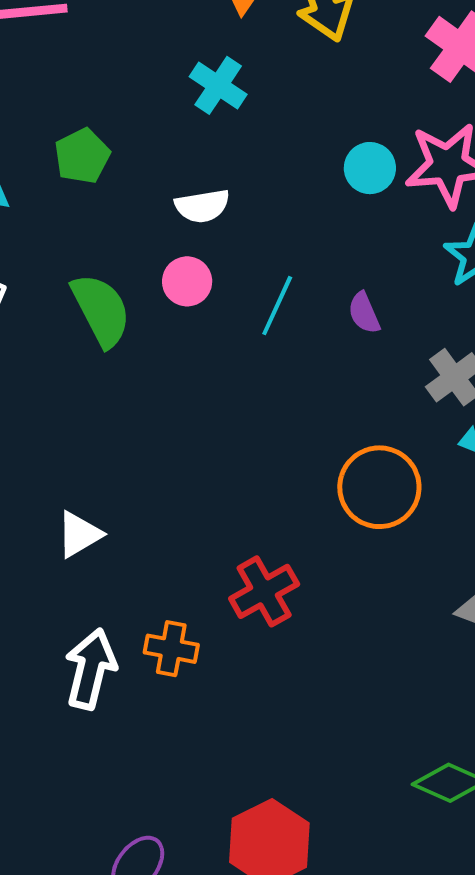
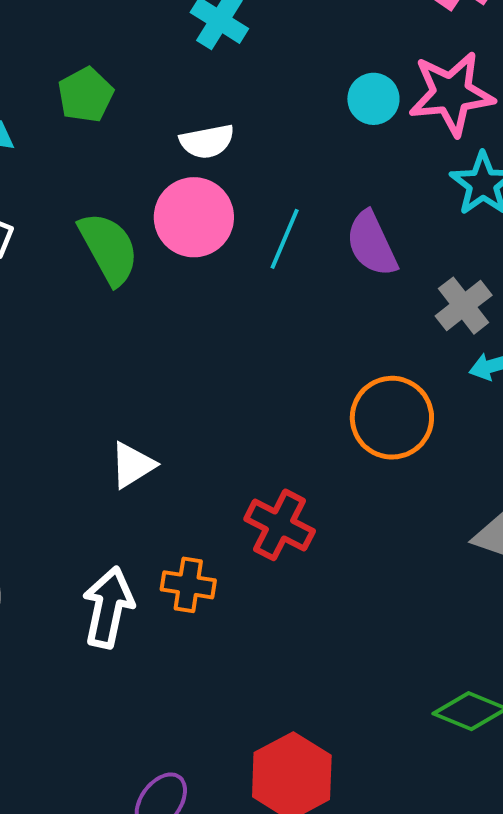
pink circle: (187, 281) -> (194, 217), size x1.6
purple semicircle: (364, 313) -> (372, 244), size x1.6
white triangle: (79, 534) -> (132, 465), moved
red cross: (264, 591) -> (280, 525), turned -32

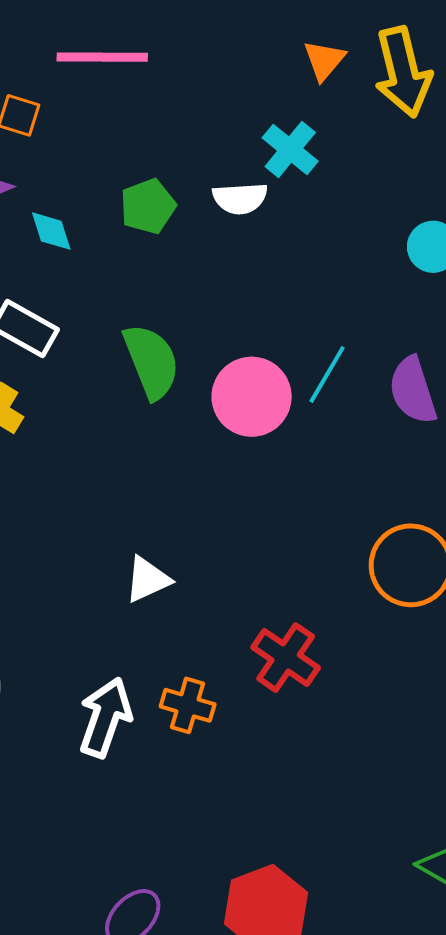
white semicircle: (207, 141) -> (240, 198), moved
pink circle: (194, 217) -> (252, 397), moved

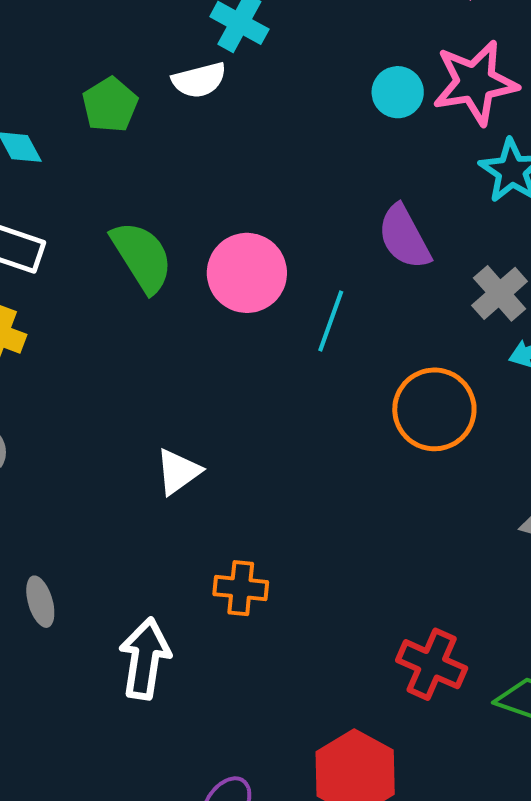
cyan line: (327, 374) -> (331, 321), moved
red cross: (286, 658) -> (432, 664), moved
white arrow: (105, 717) -> (145, 658), moved

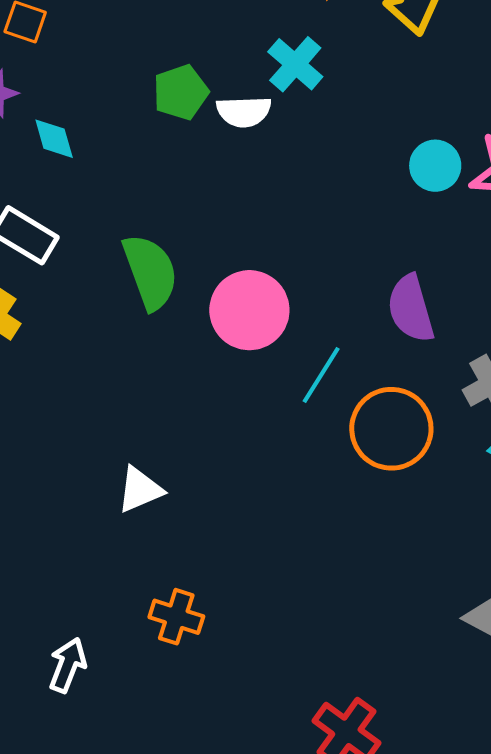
green pentagon: (110, 105) -> (181, 92), moved
orange circle: (434, 409) -> (391, 429), moved
white arrow: (145, 658) -> (68, 665), size x0.7

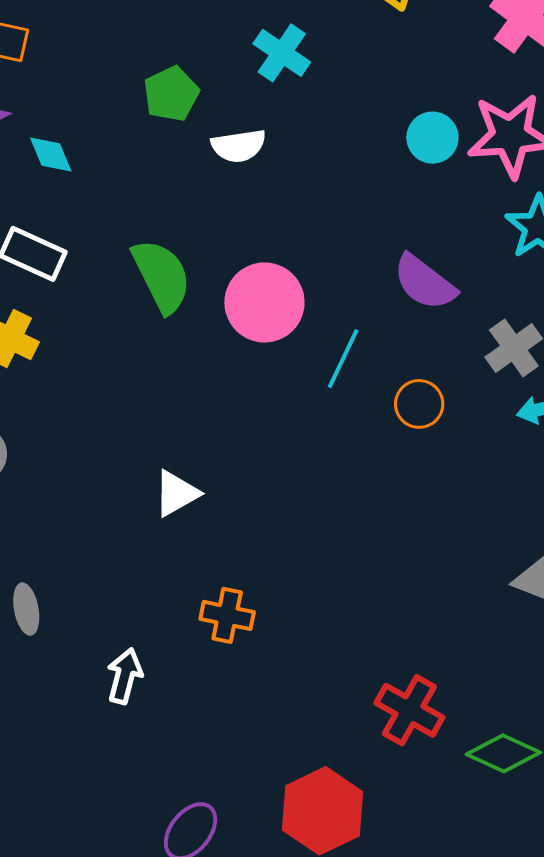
white semicircle: (244, 112) -> (239, 146), moved
purple semicircle: (411, 309) -> (425, 282), turned -30
orange circle: (391, 429) -> (419, 404), size x0.6

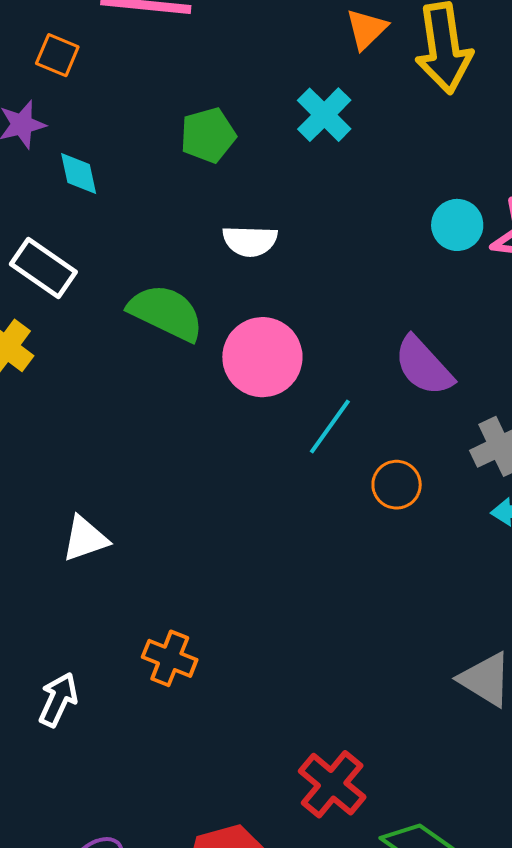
white semicircle: (239, 146) -> (250, 241), moved
green semicircle: (162, 276) -> (166, 313), turned -48
white triangle: (176, 493) -> (85, 539), moved

